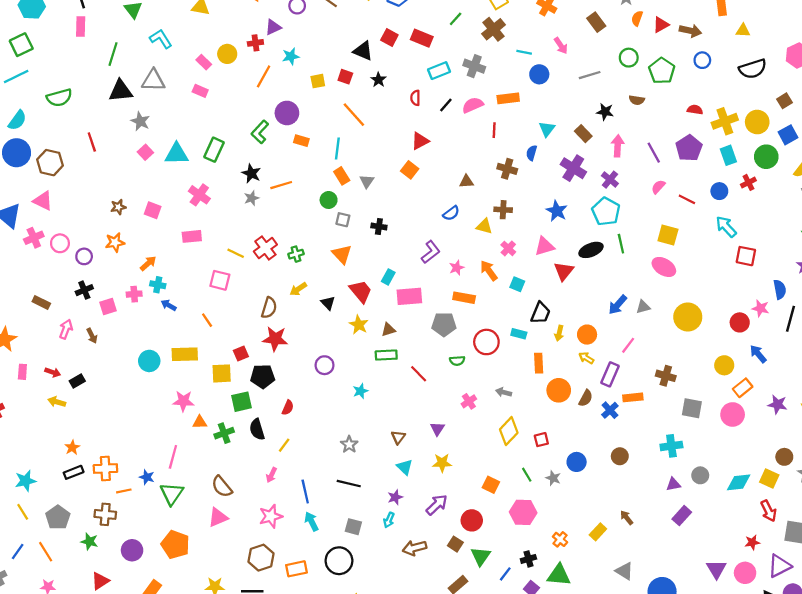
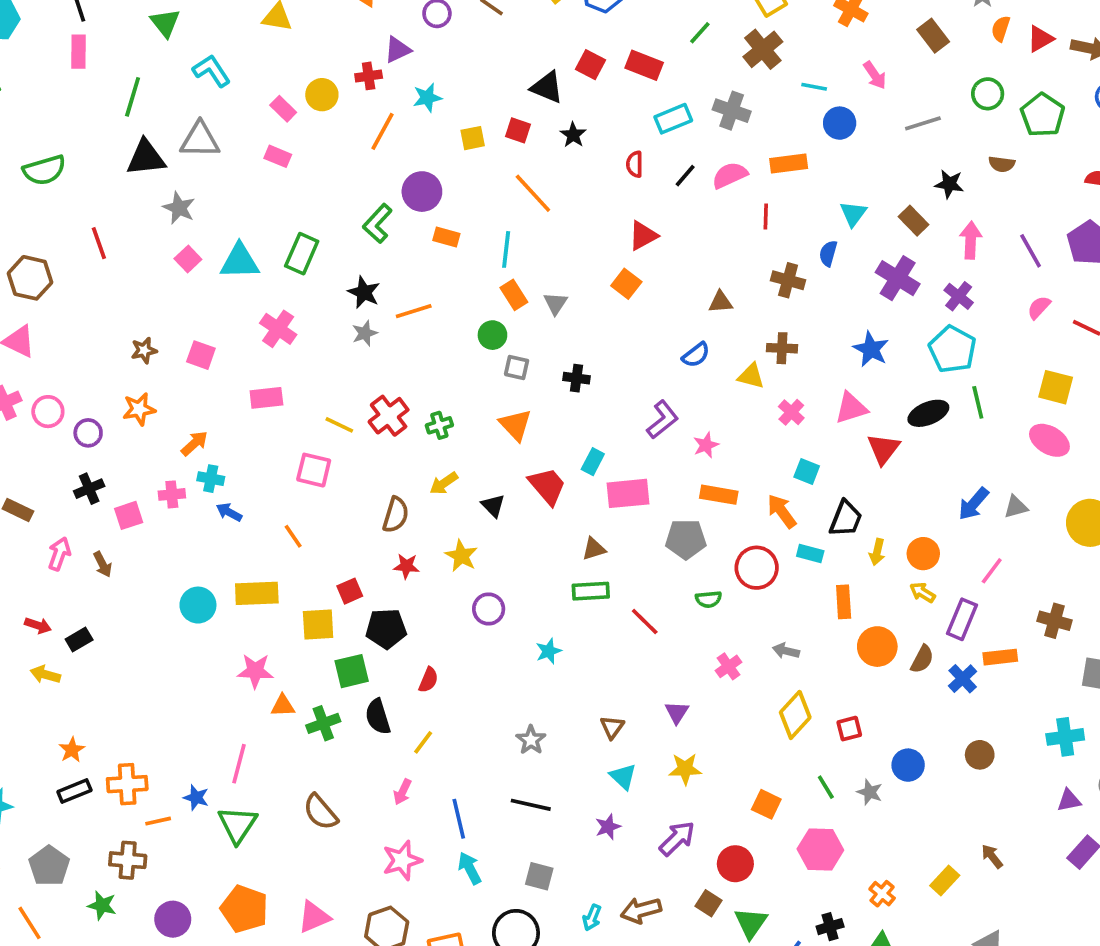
orange arrow: (489, 271) -> (782, 511), moved
yellow star: (359, 325) -> (461, 556), moved
red star: (275, 339) -> (406, 566), size x0.6
pink triangle: (218, 517) -> (314, 917), moved
cyan arrow: (389, 520) -> (592, 918), moved

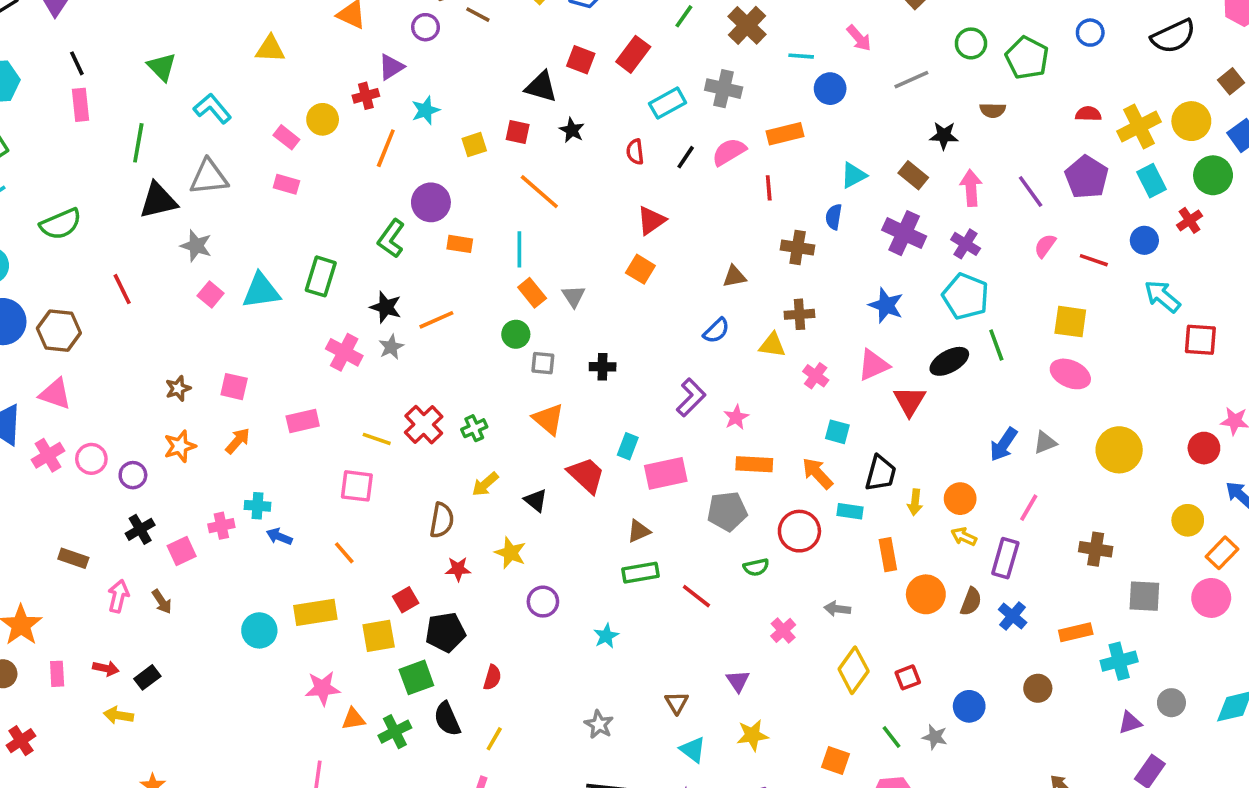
red rectangle: (644, 65) -> (633, 54), turned -68
cyan triangle: (853, 214) -> (854, 175), turned 32
pink cross: (278, 329) -> (344, 352), moved
orange arrow: (194, 443) -> (238, 441), moved
orange rectangle: (1000, 657) -> (1076, 632), moved

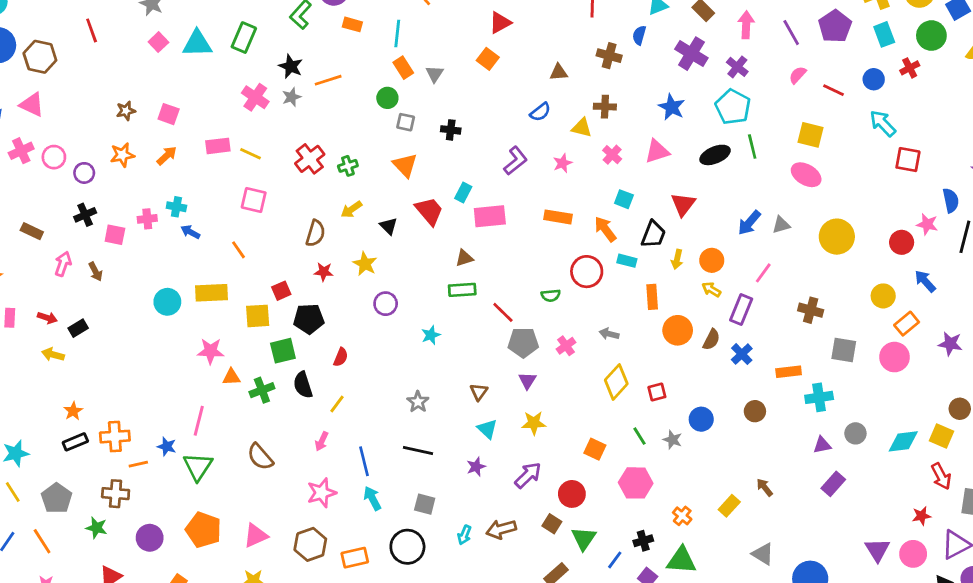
red triangle: (910, 401) -> (683, 204), moved
pink star: (736, 417) -> (562, 163), moved
yellow line: (377, 439) -> (250, 154), moved
gray pentagon: (727, 511) -> (523, 342), moved
pink square: (182, 551) -> (115, 235), turned 30

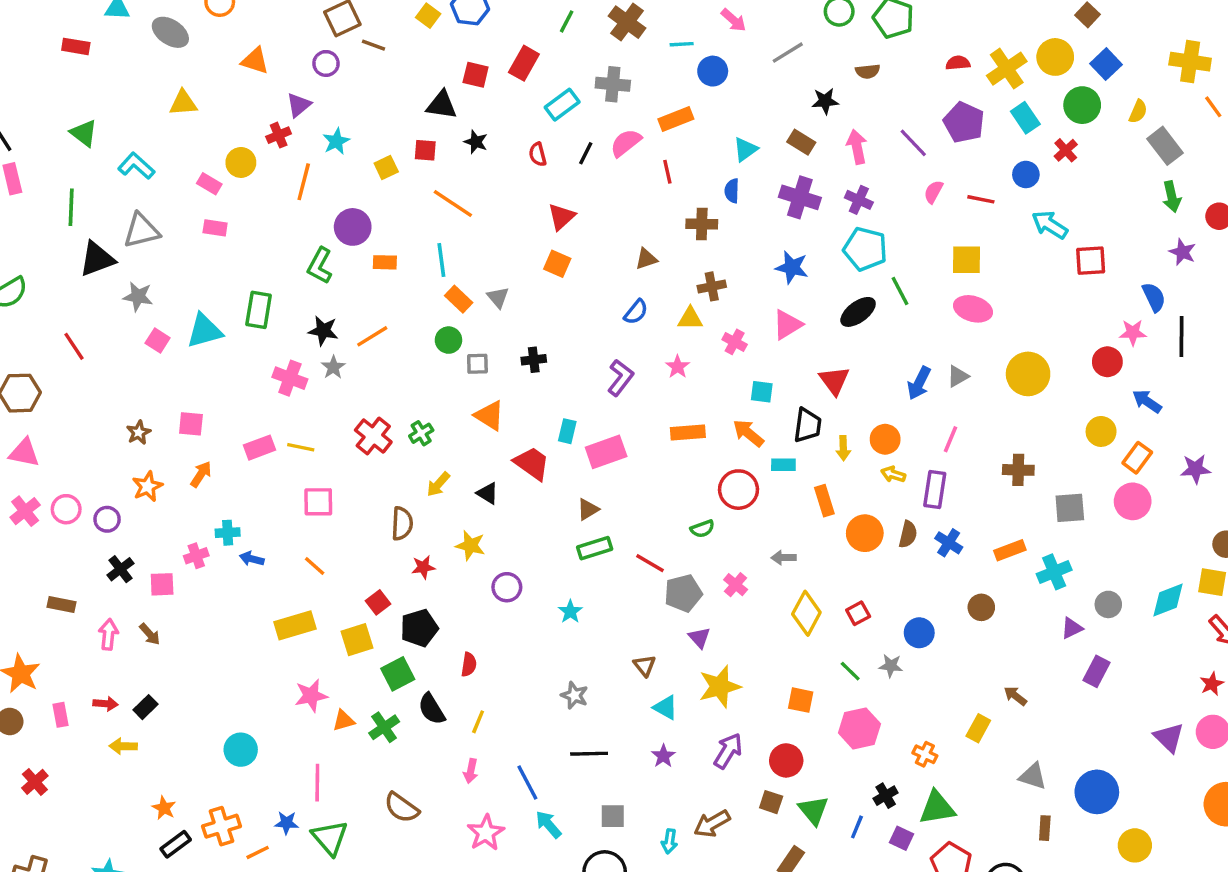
cyan circle: (167, 302) -> (241, 750), moved
yellow star: (534, 423) -> (720, 687), size x1.4

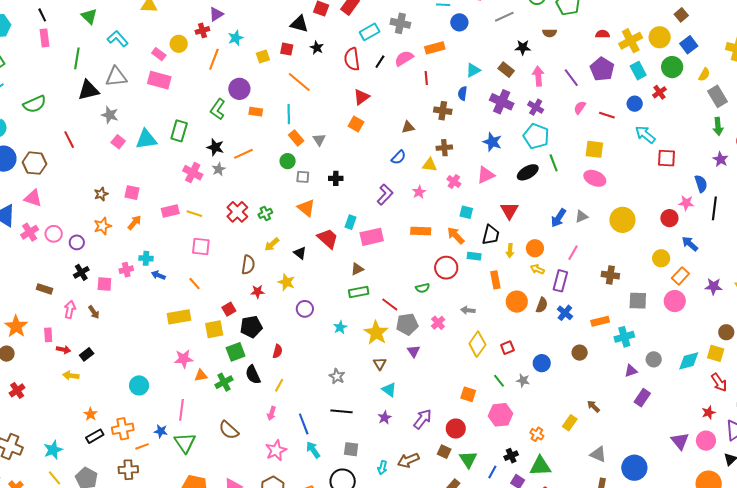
red semicircle: (538, 154) -> (352, 59), size x1.6
pink rectangle: (215, 228) -> (159, 80), size x1.6
yellow star: (720, 687) -> (376, 333), moved, turned -30
pink rectangle: (60, 715) -> (48, 335), moved

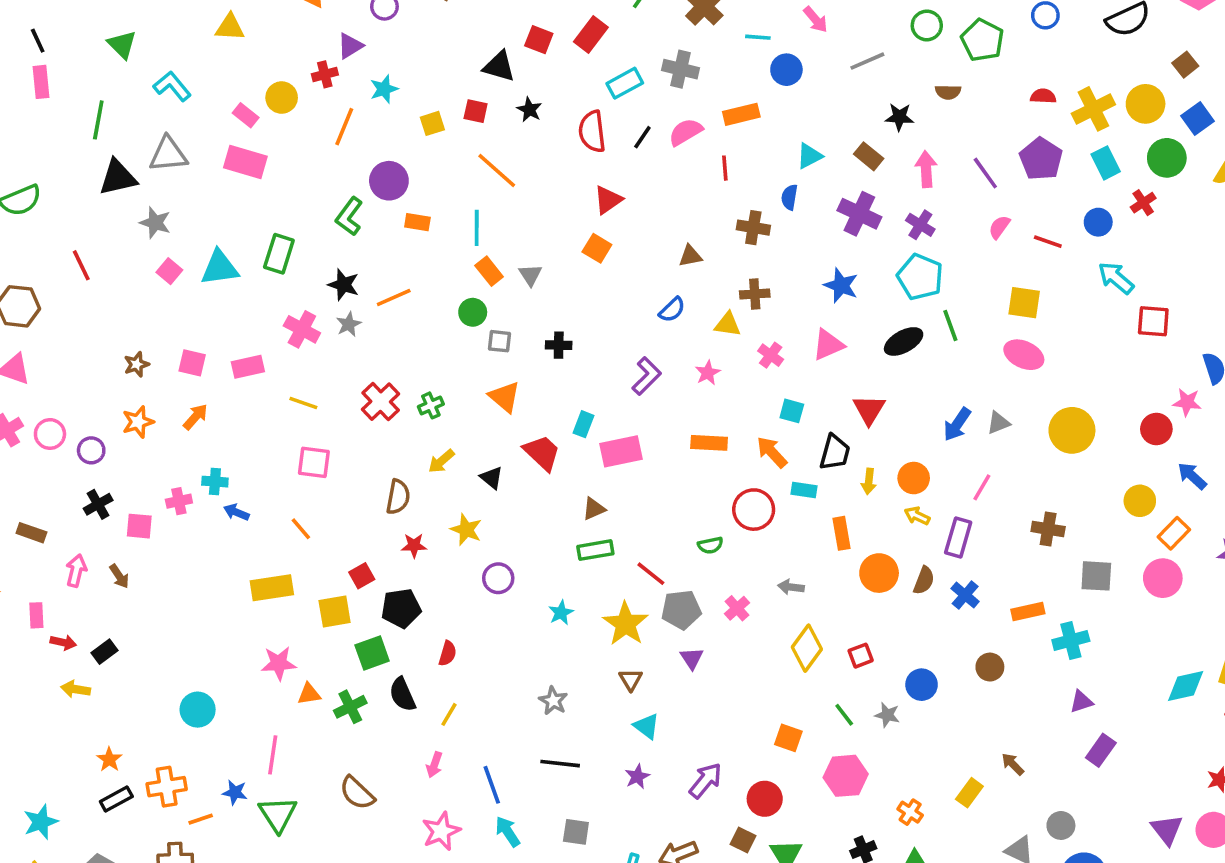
pink rectangle: (170, 211) -> (248, 367), moved
gray circle: (654, 359) -> (1061, 825), moved

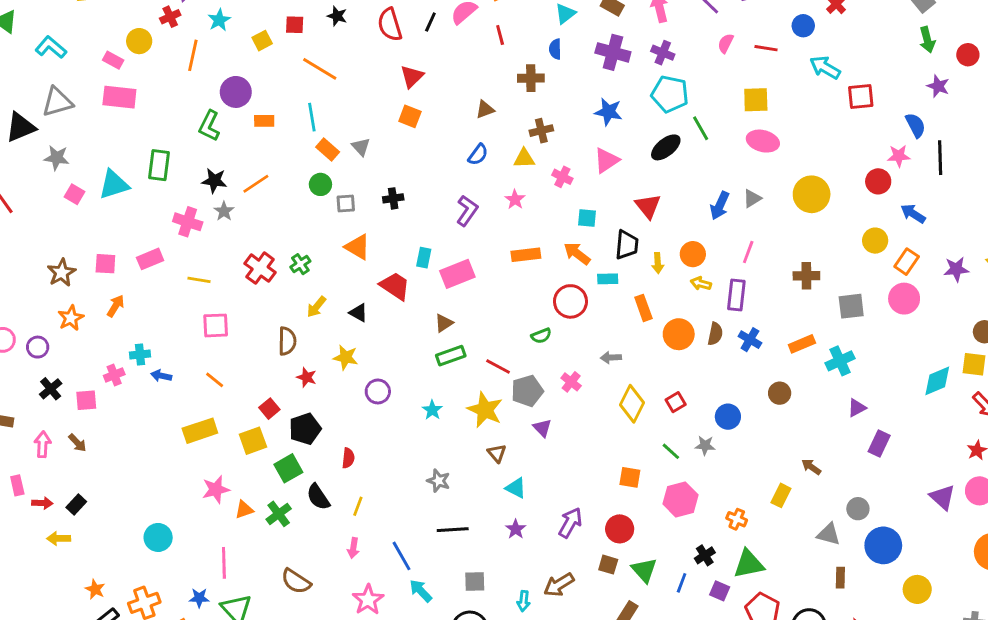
brown star: (137, 364) -> (62, 273), size x1.4
red star: (414, 545) -> (307, 377), turned 30

